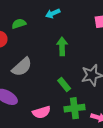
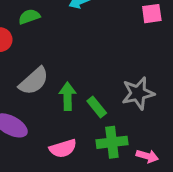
green arrow: (62, 46) -> (68, 96), moved

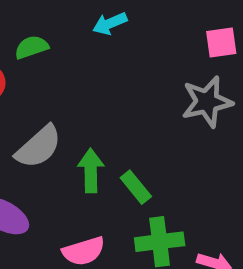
gray star: (138, 93) -> (207, 102), moved

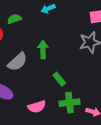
green arrow: (91, 171) -> (43, 50), moved

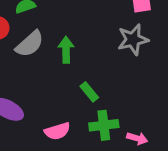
gray semicircle: (17, 62) -> (30, 44), moved

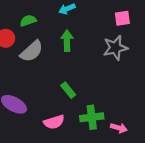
green arrow: (66, 50) -> (67, 41), moved
green rectangle: (89, 92) -> (68, 90), moved

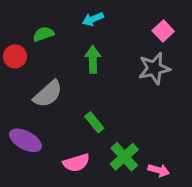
pink square: (122, 18) -> (163, 31), turned -35
gray semicircle: (32, 51) -> (48, 94), moved
green cross: (92, 117) -> (124, 157), turned -35

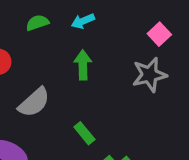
green semicircle: (43, 34) -> (37, 23), moved

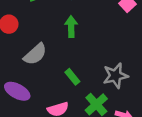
gray star: (150, 75) -> (115, 76), moved

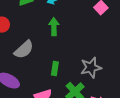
green rectangle: (72, 77) -> (55, 69), turned 48

